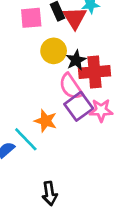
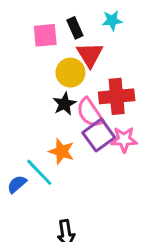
red triangle: (75, 18) -> (90, 55), moved
black star: (76, 60) -> (65, 104), moved

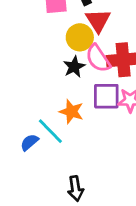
pink semicircle: (90, 113) -> (98, 58), moved
purple square: (99, 135) -> (106, 96), turned 36

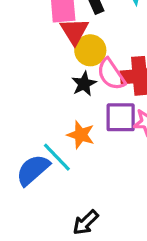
red triangle: (98, 21) -> (74, 31), moved
blue semicircle: (29, 142) -> (33, 170), size x1.6
black arrow: (76, 189) -> (86, 223), turned 55

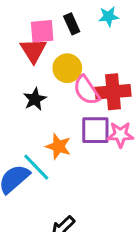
red triangle: (74, 31) -> (33, 50), moved
black star: (84, 84) -> (35, 99), moved

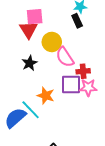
black rectangle: (72, 24) -> (77, 21), moved
red cross: (113, 92) -> (83, 71), moved, size x0.6

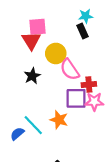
orange star: (46, 96) -> (59, 120), moved
blue semicircle: (15, 118) -> (17, 134), size x0.6

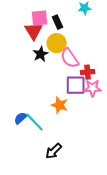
black rectangle: (82, 31) -> (58, 22), moved
black star: (32, 76) -> (41, 54), moved
cyan line: (33, 125) -> (35, 122), moved

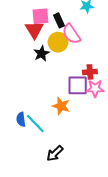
pink semicircle: (70, 58) -> (71, 34), moved
blue semicircle: (21, 118) -> (21, 119), turned -56

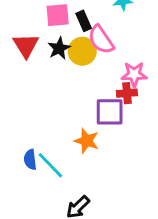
red triangle: (34, 30) -> (26, 45), moved
black star: (42, 53) -> (59, 48), moved
pink star: (95, 88) -> (134, 74), moved

